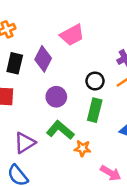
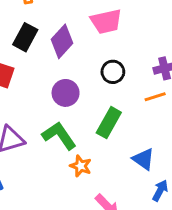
black circle: (95, 81) -> (113, 72), moved

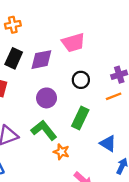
purple diamond: (62, 41) -> (41, 60), turned 40

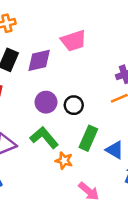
black circle: (81, 80) -> (74, 105), moved
green rectangle: (80, 118) -> (88, 138), moved

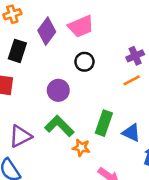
purple diamond: (39, 60) -> (47, 31), moved, turned -36
black circle: (74, 105) -> (84, 62), moved

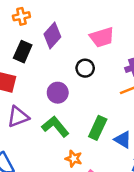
pink trapezoid: (81, 26) -> (102, 37), moved
purple triangle: (20, 136) -> (18, 117), moved
orange star: (81, 148) -> (74, 159), moved

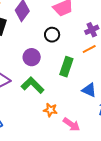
green rectangle: (98, 128) -> (66, 67), moved

